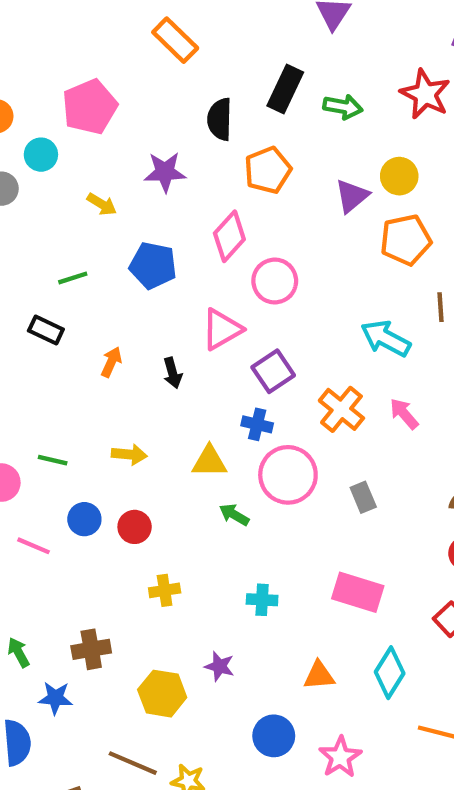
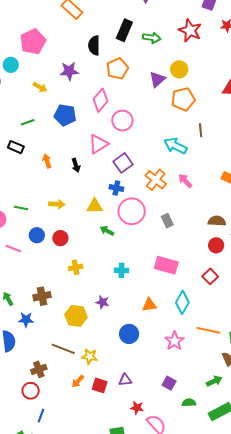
orange arrow: (111, 362) -> (47, 161), turned -40
pink star: (340, 757) -> (174, 341), moved

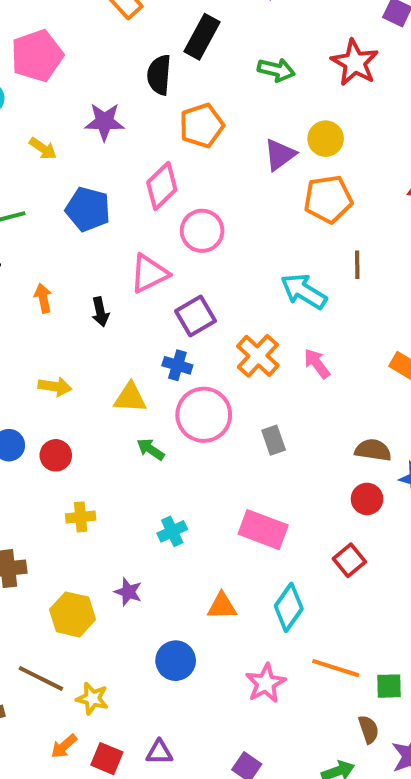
black rectangle: (124, 30) -> (202, 37), moved
cyan cross: (121, 270) -> (172, 531), turned -32

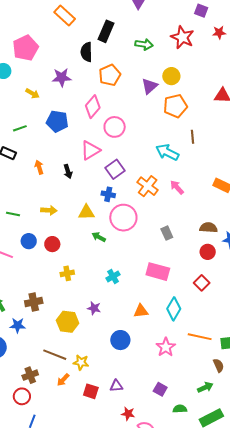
gray rectangle: (274, 440) -> (167, 233), moved
orange arrow: (64, 746) -> (63, 380), moved

